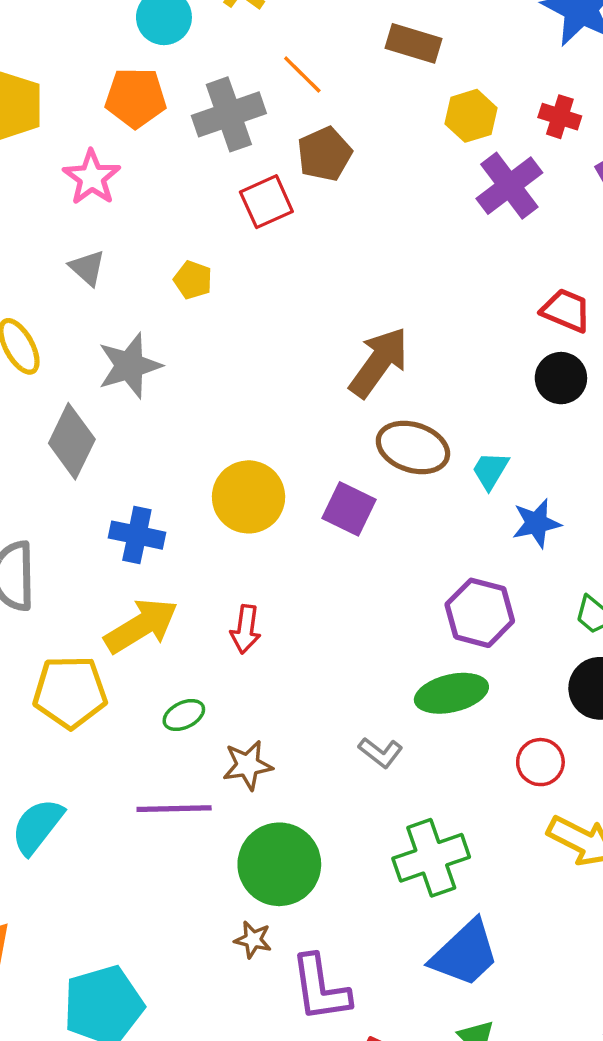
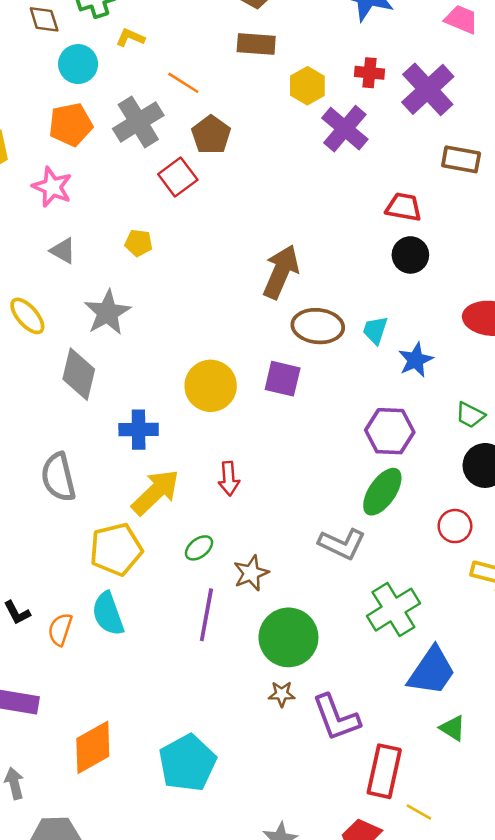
green ellipse: (451, 693) -> (382, 492), turned -30
gray L-shape: (381, 753) -> (342, 544), size x1.5
purple line: (174, 809) -> (206, 615), turned -66
cyan semicircle: (37, 826) -> (108, 614), moved, turned -45

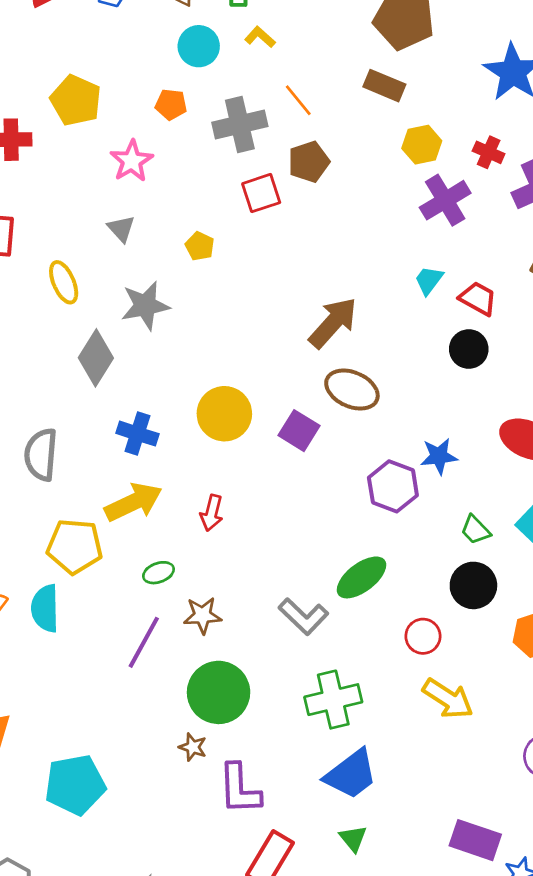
orange pentagon: (71, 125) -> (171, 104), size x0.7
cyan trapezoid: (375, 330) -> (429, 280), moved
purple hexagon: (390, 431) -> (393, 486), moved

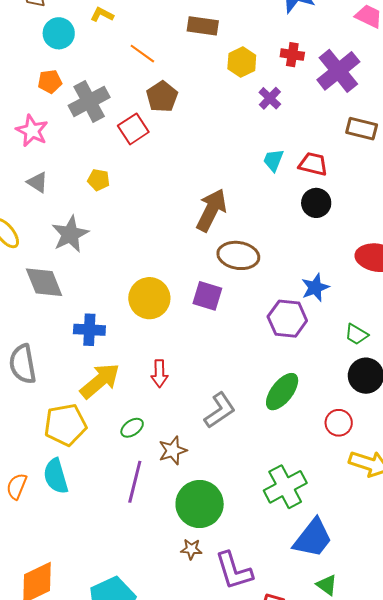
gray cross: (240, 124) -> (89, 101), moved
purple cross: (445, 200) -> (270, 98), size x0.6
gray diamond: (96, 358) -> (44, 282), turned -39
gray L-shape: (304, 616) -> (220, 410), moved, turned -63

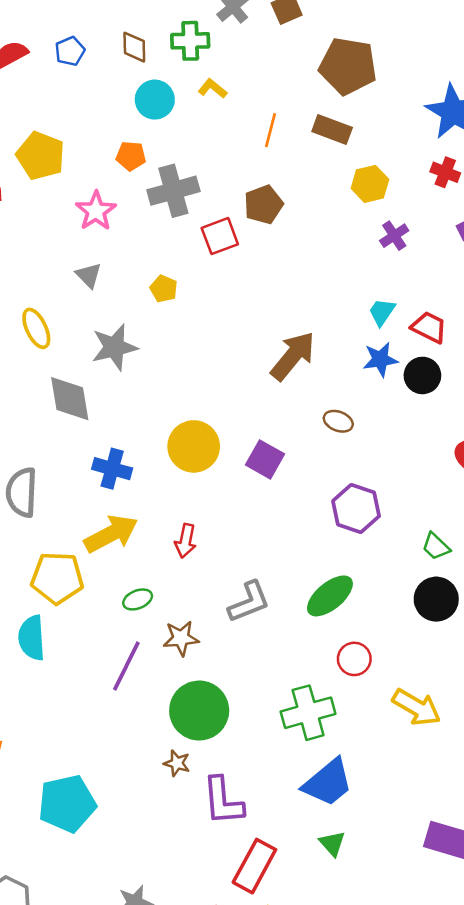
orange line: (142, 54) -> (271, 130), moved, turned 56
red cross: (292, 55) -> (445, 172), moved
brown ellipse: (238, 255) -> (338, 421), moved, size x0.6
blue star: (315, 287) -> (380, 359), moved
red circle: (339, 423) -> (354, 659), moved

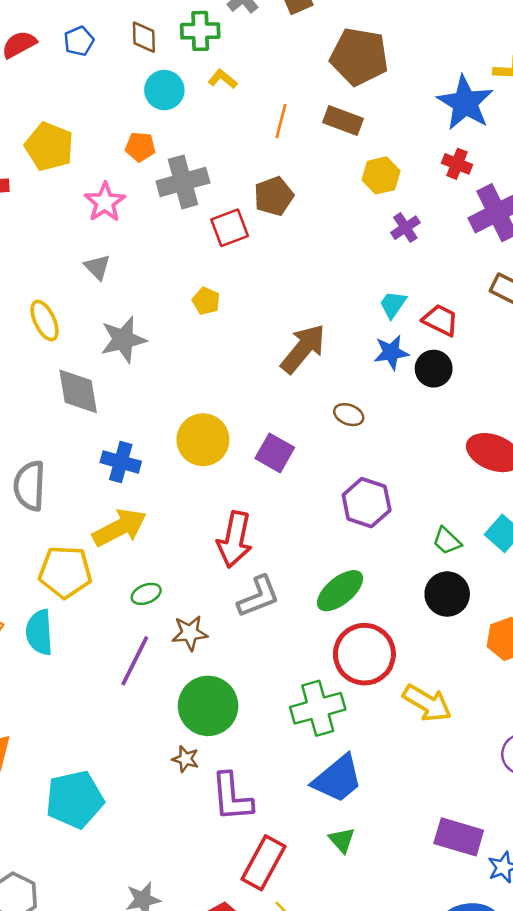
yellow pentagon: (164, 289) -> (206, 301), moved
red arrow: (186, 541) -> (235, 539), moved, size x1.6
red circle: (354, 659) -> (364, 654), size x1.8

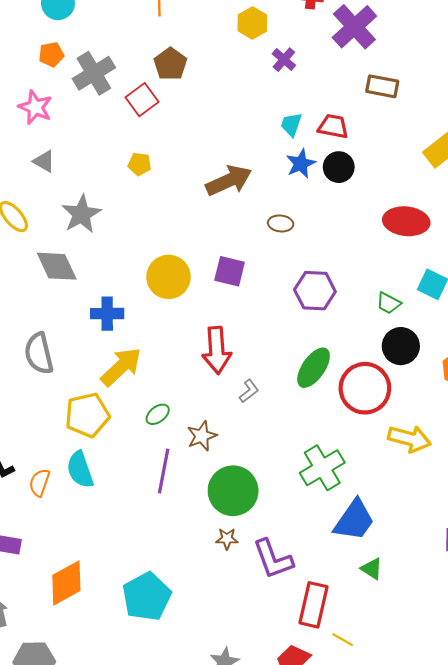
brown arrow: (303, 349) -> (229, 181), turned 42
gray L-shape: (258, 597) -> (249, 391), size x0.6
red circle: (364, 654) -> (365, 388), moved

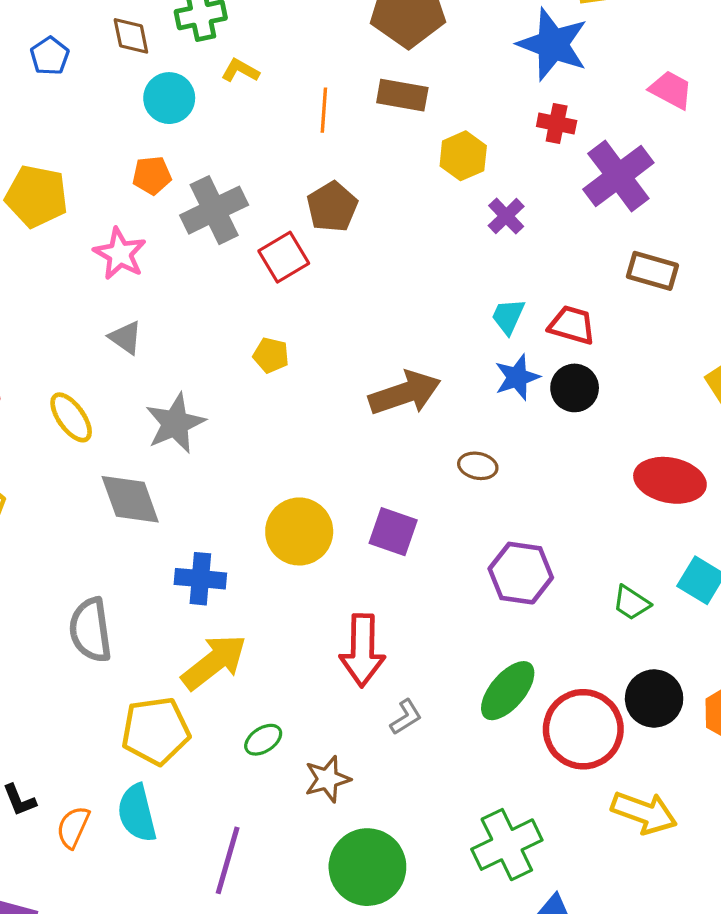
black circle: (401, 346) -> (654, 698), moved
purple line: (164, 471) -> (228, 860), moved

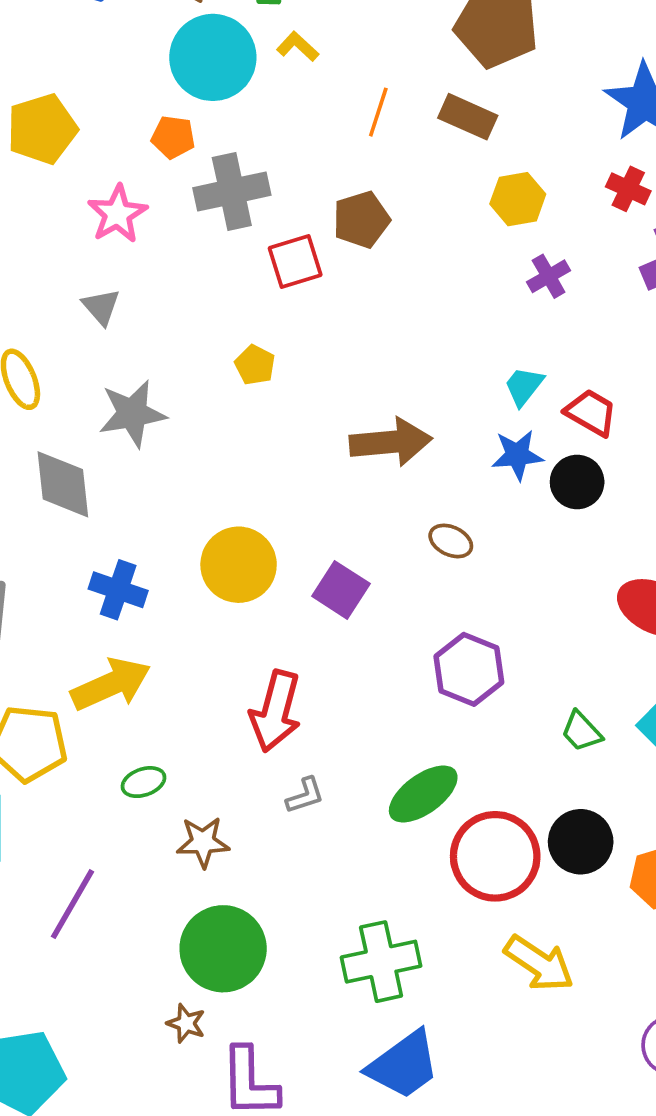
cyan circle: (169, 98) -> (213, 57), size x1.5
yellow pentagon: (37, 196) -> (42, 129), turned 30

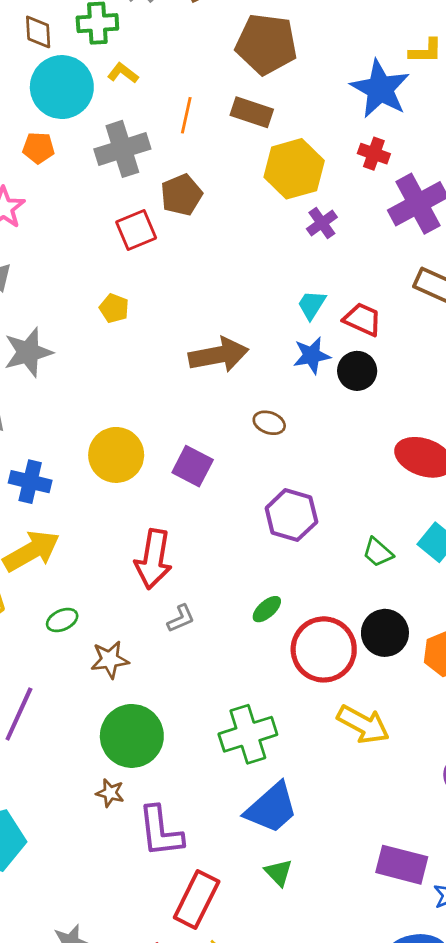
gray cross: (232, 192) -> (122, 149), moved
yellow hexagon: (518, 199) -> (294, 169), size x1.5
green ellipse: (423, 794) -> (267, 609), size x0.6

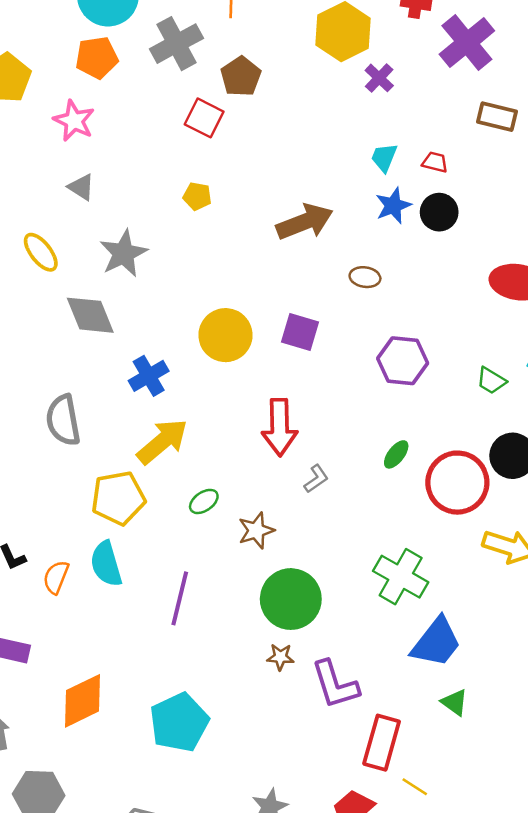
orange pentagon: (39, 148) -> (97, 58), size x1.4
red square: (136, 230) -> (204, 118), turned -30
red trapezoid: (362, 319) -> (435, 162), size x0.7
blue cross: (30, 482) -> (149, 376), turned -33
green cross: (248, 734) -> (401, 577), turned -32

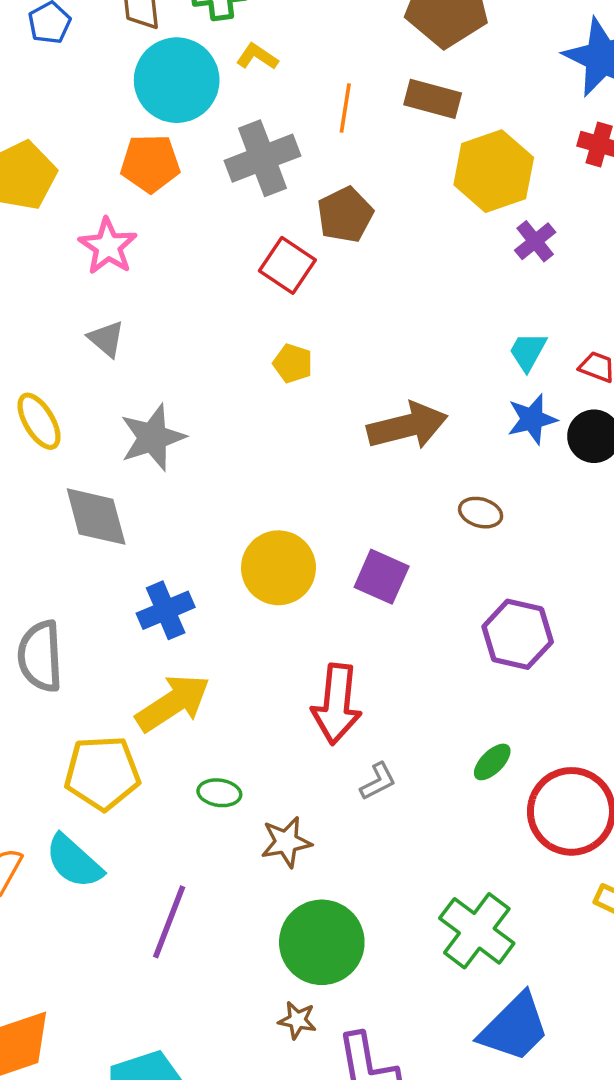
yellow pentagon: (197, 196) -> (293, 363), moved
green ellipse: (204, 501) -> (219, 793), turned 36
cyan semicircle: (106, 564) -> (74, 861), turned -39

